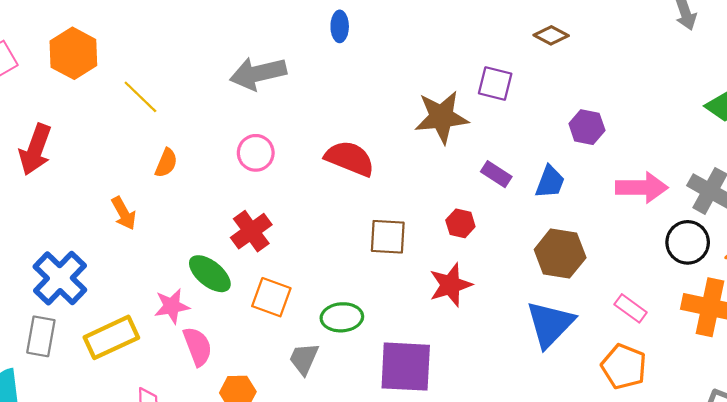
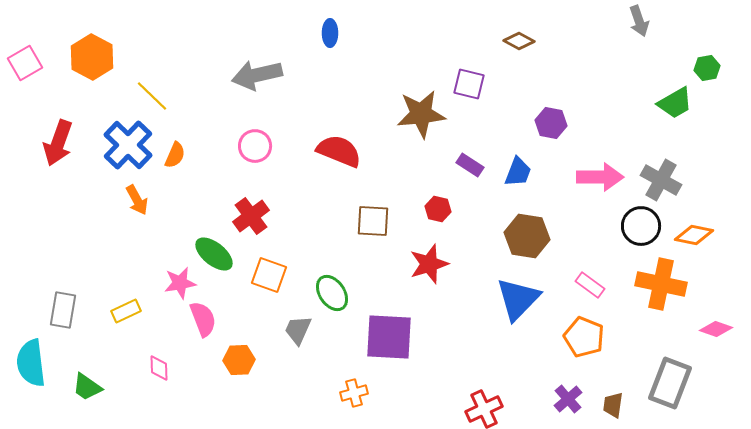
blue cross: (60, 278) -> (128, 145), moved
green ellipse: (342, 317) -> (332, 293), turned 60
yellow rectangle: (111, 337) -> (126, 311), size x0.6

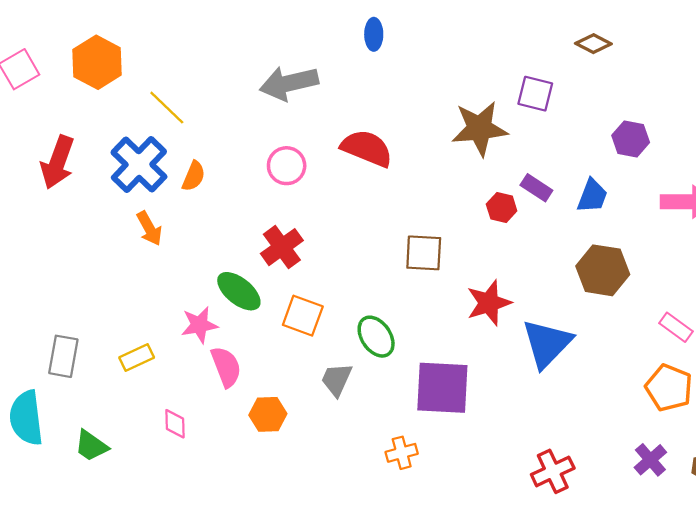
red semicircle: (339, 151) -> (367, 148), moved
red hexagon: (438, 209) -> (502, 208), moved
blue triangle: (518, 299) -> (547, 344), moved

